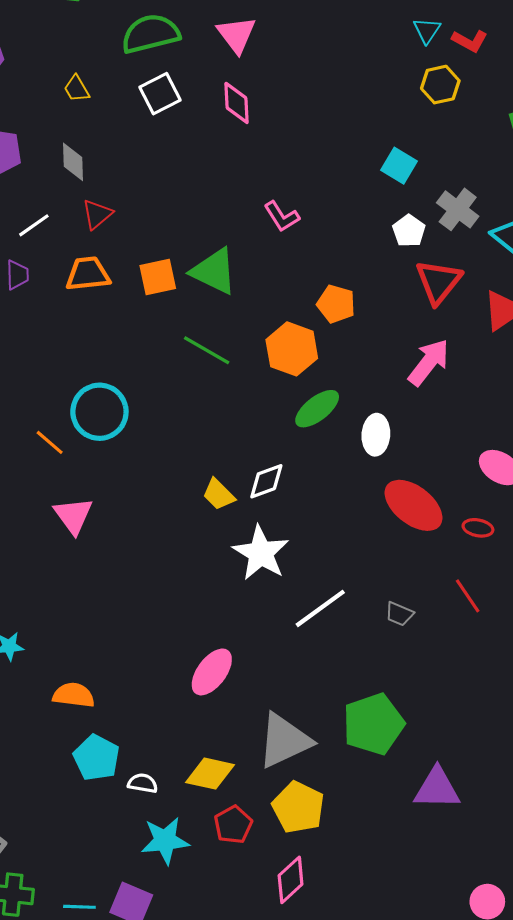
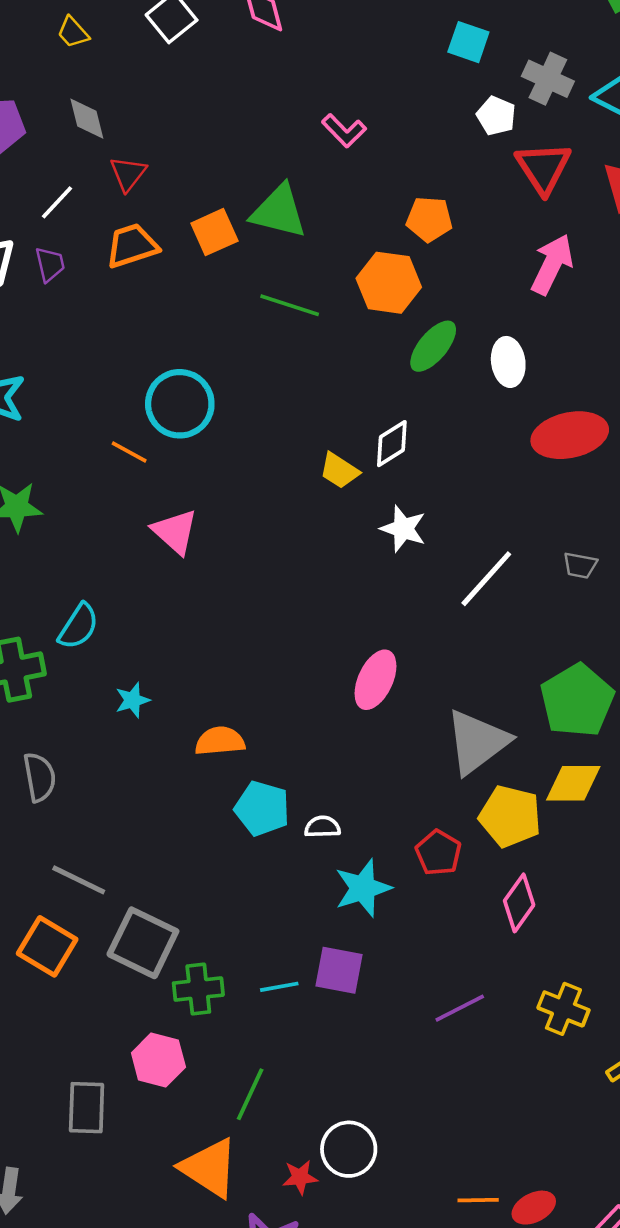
red ellipse: (414, 505) -> (570, 435), turned -38
white star: (261, 553) -> (403, 529), size x0.7
yellow diamond: (210, 774) -> (573, 783), moved

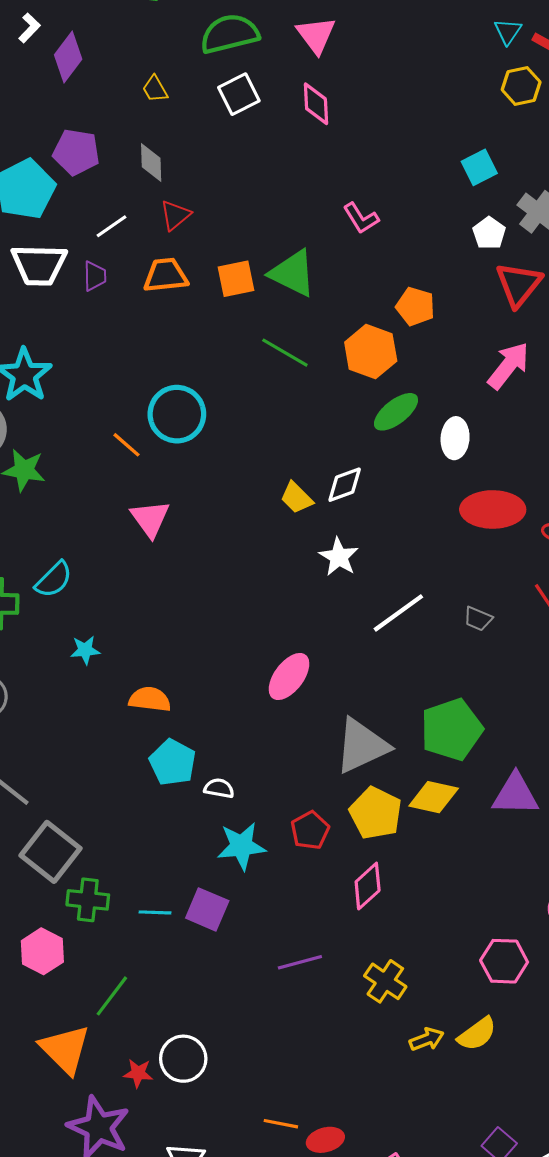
cyan square: (468, 42) -> (479, 167), turned 32

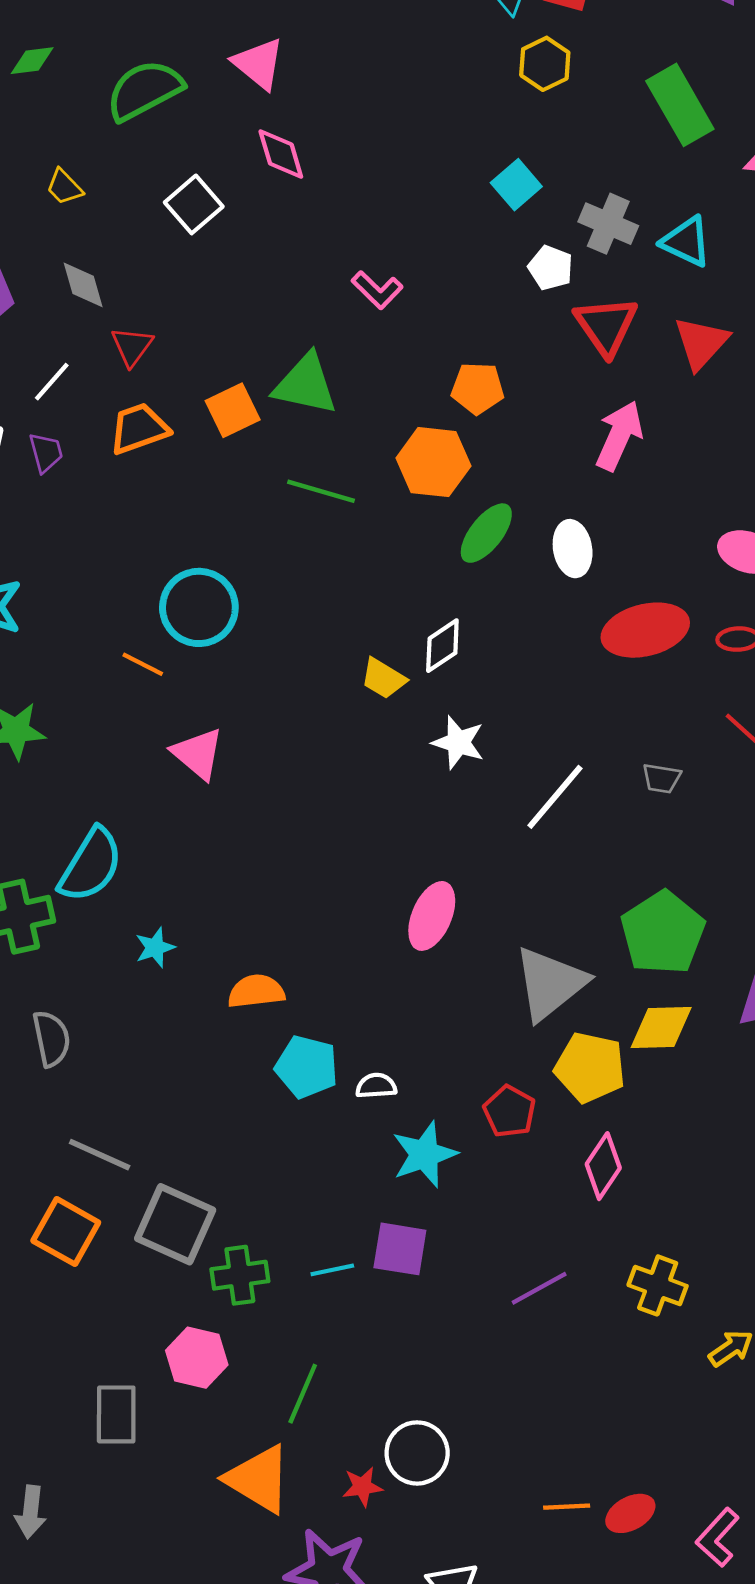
white square: (239, 94) -> (194, 204), moved
cyan semicircle: (54, 580) -> (91, 865), size x1.4

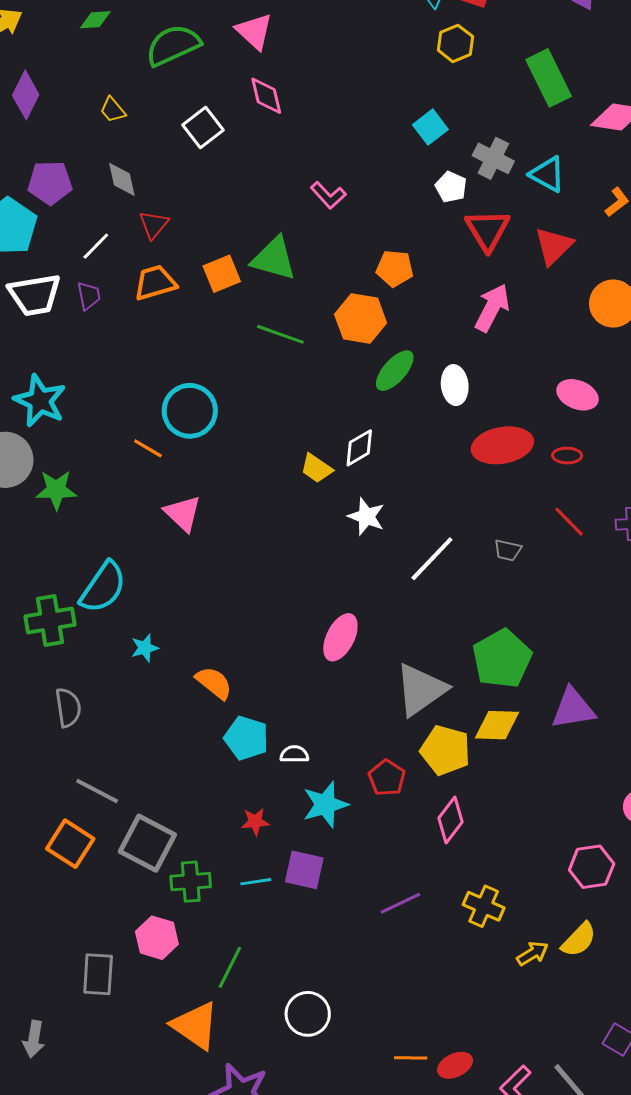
orange semicircle: (256, 991) -> (214, 683), turned 42
red star: (362, 1487) -> (255, 822), moved

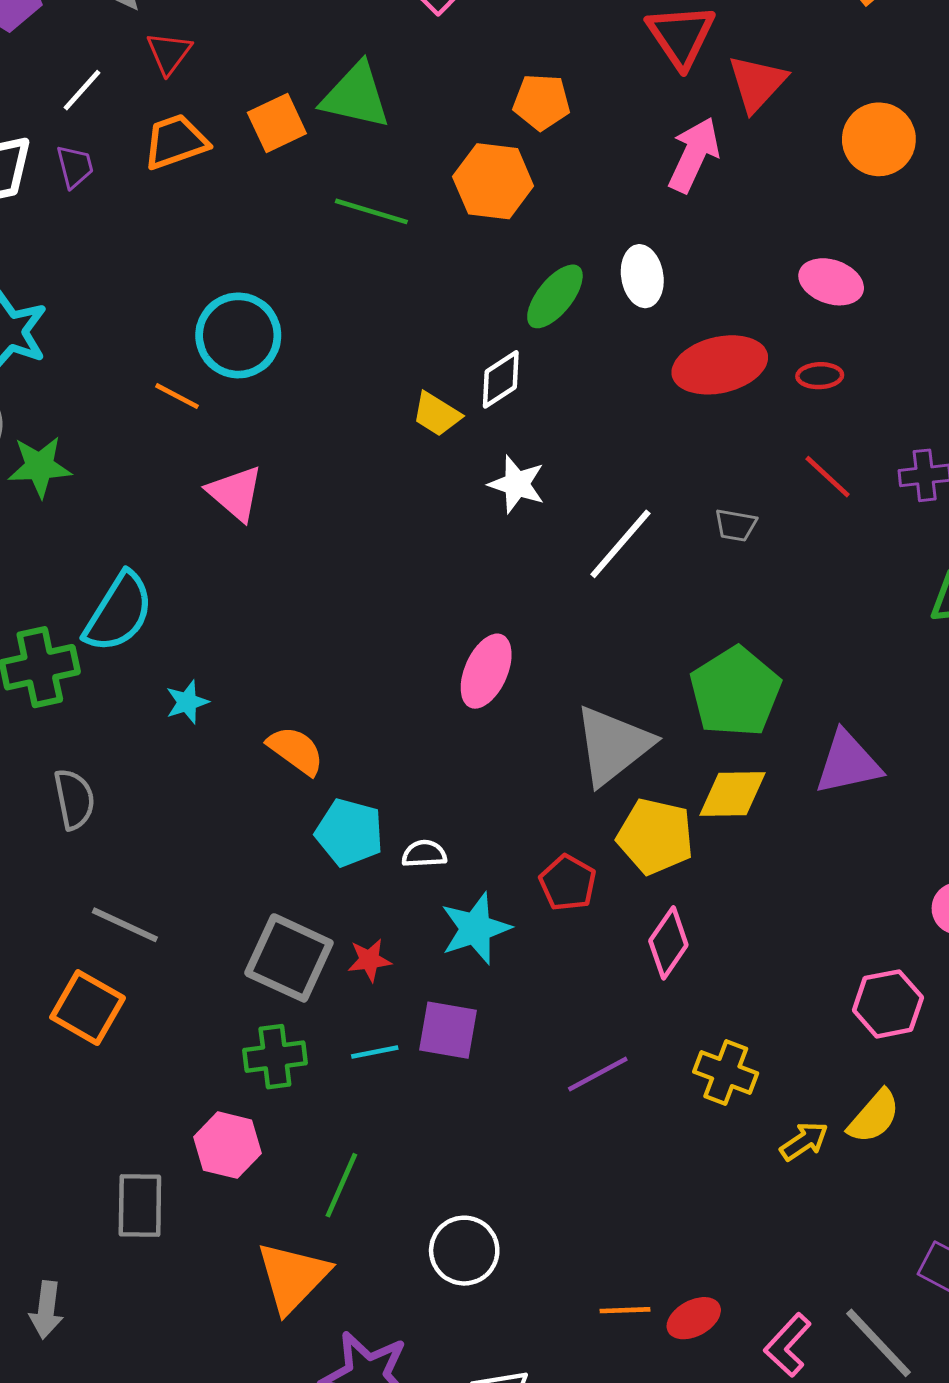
red triangle: (554, 246) -> (757, 83), moved
green ellipse: (395, 371) -> (555, 296), moved
gray square: (147, 843) -> (289, 958), moved
orange triangle: (195, 1026) -> (293, 1277), turned 42

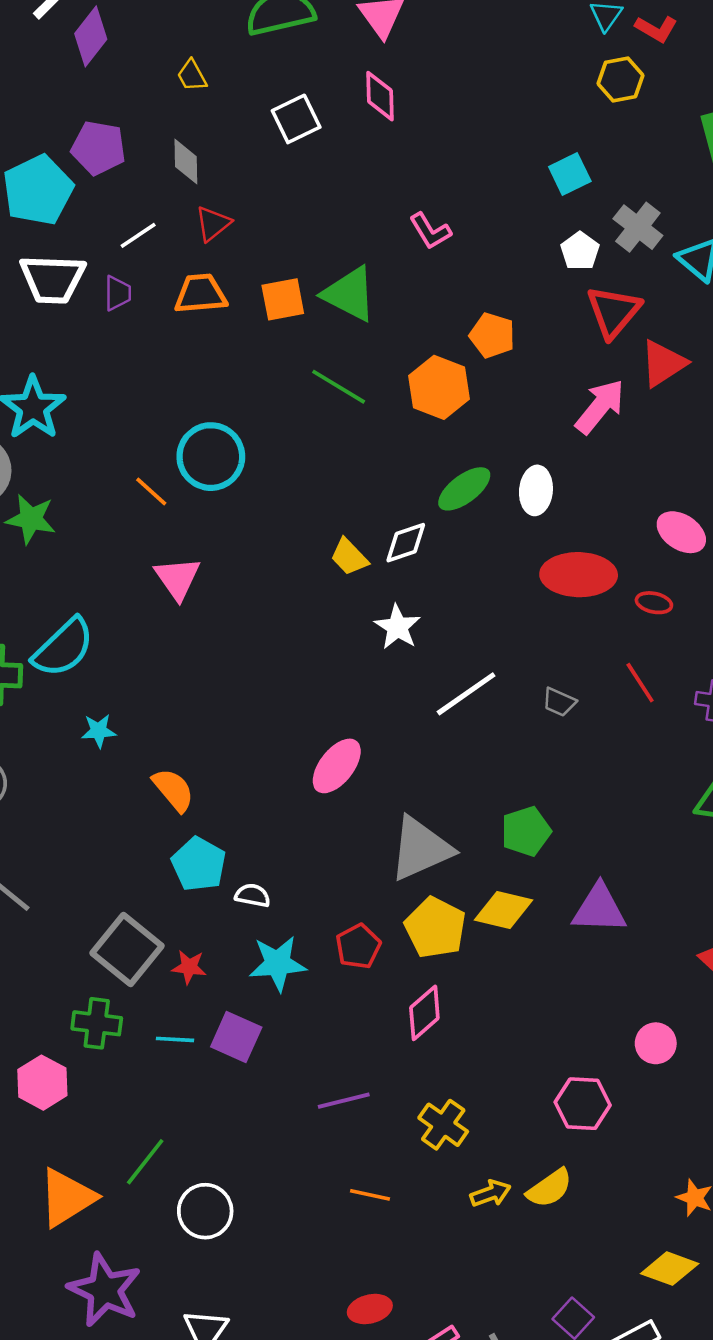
green pentagon: (735, 692) -> (526, 831), size x0.7
green line: (341, 1185) -> (145, 1162), moved
orange line: (625, 1310) -> (370, 1195), moved

